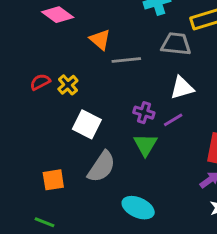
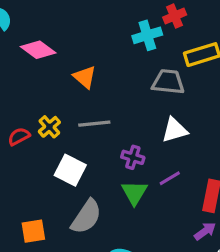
gray line: (126, 60) -> (94, 124), moved
red semicircle: (40, 82) -> (19, 136), moved
purple line: (173, 120) -> (170, 178), moved

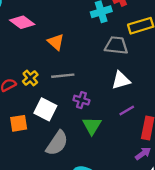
purple cross: (133, 157) -> (81, 100), moved
purple line: (170, 178) -> (127, 111), moved
orange square: (33, 231) -> (19, 123), moved

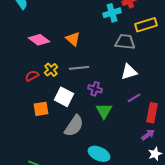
pink diamond: (22, 22) -> (39, 40), moved

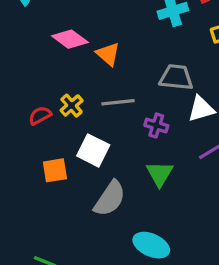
pink diamond: (39, 40) -> (70, 39), moved
gray trapezoid: (125, 42) -> (176, 77), moved
purple cross: (95, 89) -> (156, 125), moved

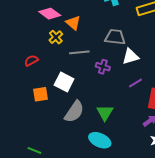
yellow cross: (72, 106) -> (56, 37), moved
green triangle: (160, 174) -> (105, 113), moved

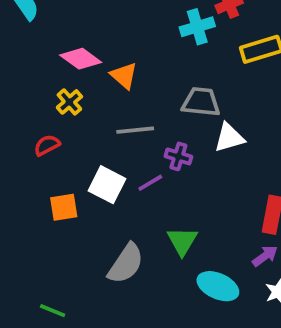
yellow cross: (56, 37) -> (69, 102), moved
purple line: (136, 83) -> (150, 183), moved
gray semicircle: (74, 112) -> (126, 264), moved
cyan ellipse: (100, 140) -> (218, 286), moved

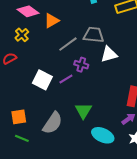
orange triangle: (124, 76) -> (52, 21), turned 49
gray line: (135, 130) -> (68, 44), moved, turned -30
orange square: (64, 207) -> (19, 117), moved
green line: (53, 311) -> (22, 138), moved

